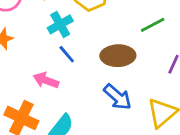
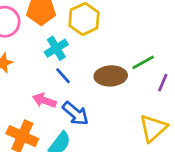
green line: (153, 25) -> (143, 62), moved
blue arrow: (118, 97) -> (75, 114), moved

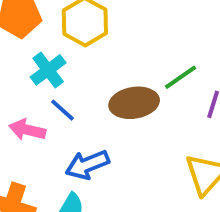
pink arrow: (44, 101) -> (27, 130), moved
blue arrow: (75, 114) -> (87, 165), turned 124

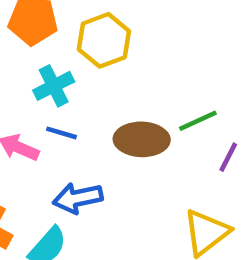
blue line: (63, 110) -> (61, 133), turned -36

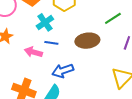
green line: (198, 121) -> (113, 18), moved

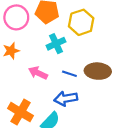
blue line: (51, 43) -> (69, 74), moved

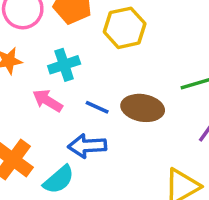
cyan cross: (56, 44) -> (64, 65), moved

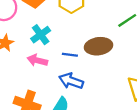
blue arrow: (87, 146) -> (71, 81), turned 40

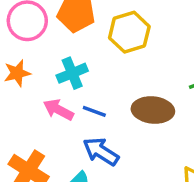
blue line: (70, 55) -> (94, 111), moved

